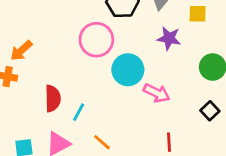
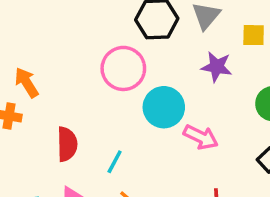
orange arrow: (21, 51) -> (27, 83), turned 100
cyan line: (79, 112) -> (115, 162), moved

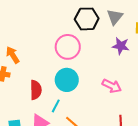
cyan circle: (164, 107) -> (67, 80), moved
cyan line: (115, 162) -> (56, 106), moved

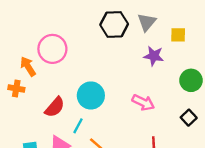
pink circle: (68, 47) -> (52, 49), moved
red semicircle: (36, 90) -> (55, 107), turned 42

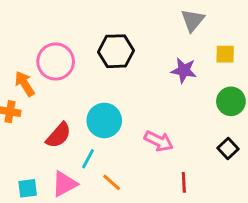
gray triangle: (147, 22) -> (193, 20), moved
black hexagon: (114, 24) -> (116, 51), moved
yellow square: (178, 35) -> (225, 54), moved
pink arrow: (143, 102) -> (159, 141), moved

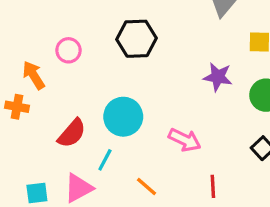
pink circle: (56, 62) -> (68, 50), size x0.6
purple star: (184, 70) -> (218, 77), moved
orange line: (112, 182) -> (146, 186), moved

